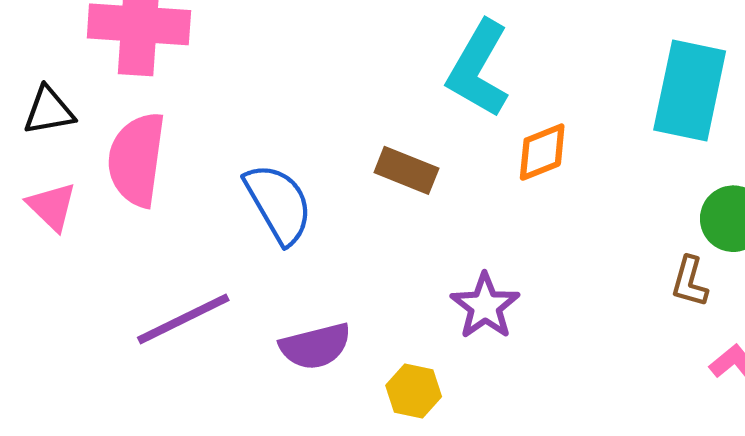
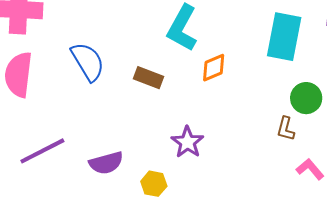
blue semicircle: (279, 204) -> (88, 62), moved

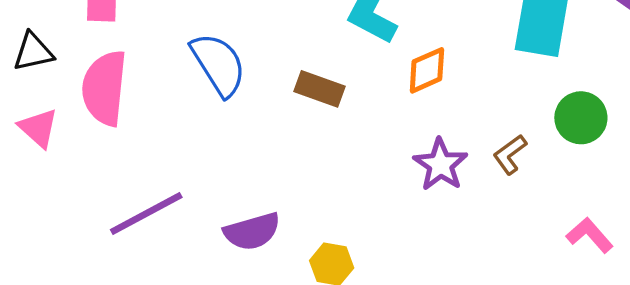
brown L-shape: (286, 129) -> (510, 154), moved, turned 40
purple star: (187, 142) -> (440, 165), moved

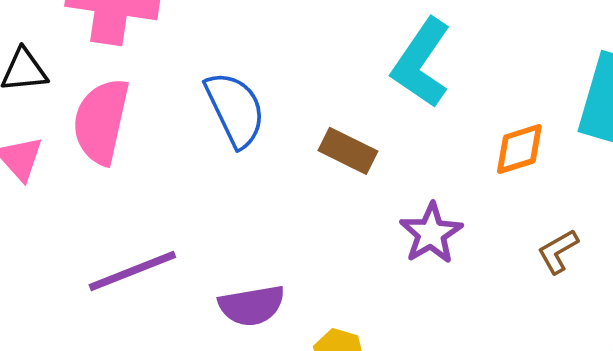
orange diamond: (427, 70) -> (519, 149), moved
purple star: (440, 165) -> (431, 233), moved

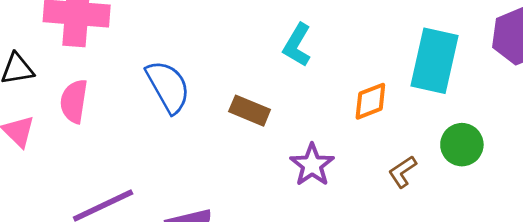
cyan L-shape: (421, 63) -> (297, 45), size x0.7
pink semicircle: (101, 121) -> (74, 101), size x0.7

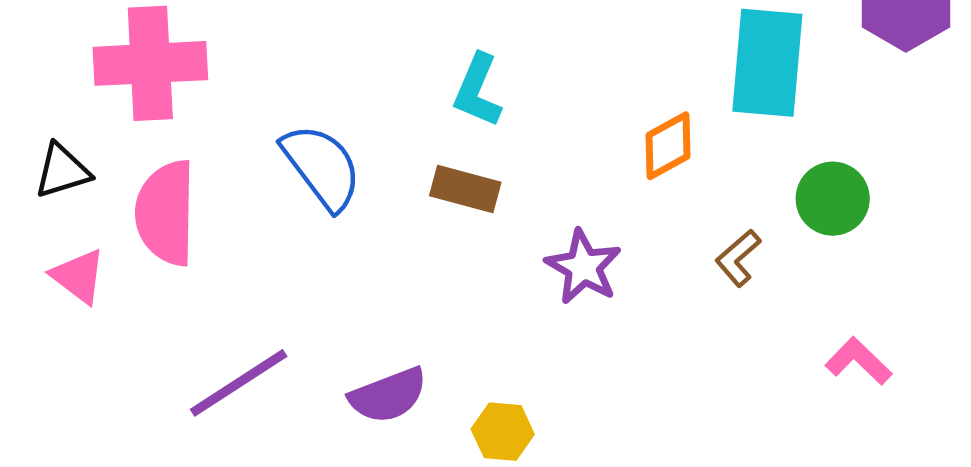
cyan L-shape: (297, 45) -> (478, 90), moved
pink semicircle: (74, 101) -> (166, 213), size x1.4

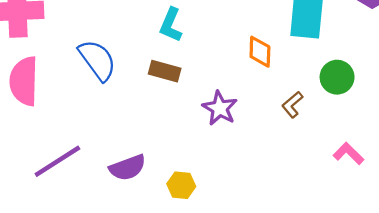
orange diamond: (668, 146) -> (260, 52), turned -60

